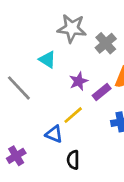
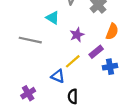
gray line: (19, 88) -> (30, 40), turned -35
purple rectangle: (102, 92) -> (96, 52), moved

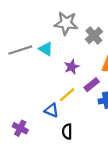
gray line: (30, 40) -> (20, 50), moved, turned -30
purple cross: (28, 93) -> (20, 128), turned -32

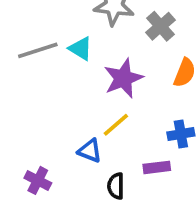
purple star: (72, 67) -> (123, 78), size x1.5
purple rectangle: (92, 85) -> (157, 167), moved, turned 32

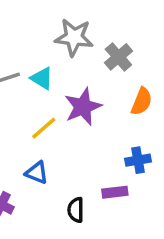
yellow line: (116, 125) -> (44, 128), moved
blue triangle: (90, 151) -> (37, 173), moved

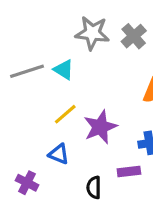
gray cross: (118, 57) -> (134, 36), moved
purple star: (83, 107) -> (100, 127), moved

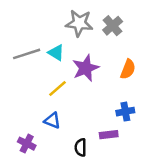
purple star: (100, 127) -> (86, 68), moved

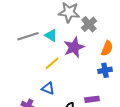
gray cross: (113, 26) -> (89, 24), moved
blue cross: (125, 112) -> (105, 70), moved

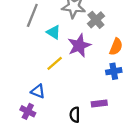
gray line: (28, 36) -> (32, 15), moved, turned -50
blue triangle: (48, 88) -> (38, 91), moved

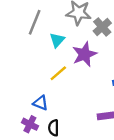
cyan triangle: (54, 32) -> (57, 40), turned 40
black semicircle: (75, 115) -> (54, 128), moved

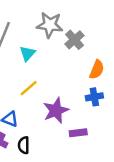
purple star: (84, 54) -> (56, 110), moved

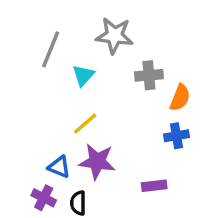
gray cross: (74, 40) -> (149, 75), moved, turned 36
purple star: (56, 110) -> (97, 162), moved, turned 30

